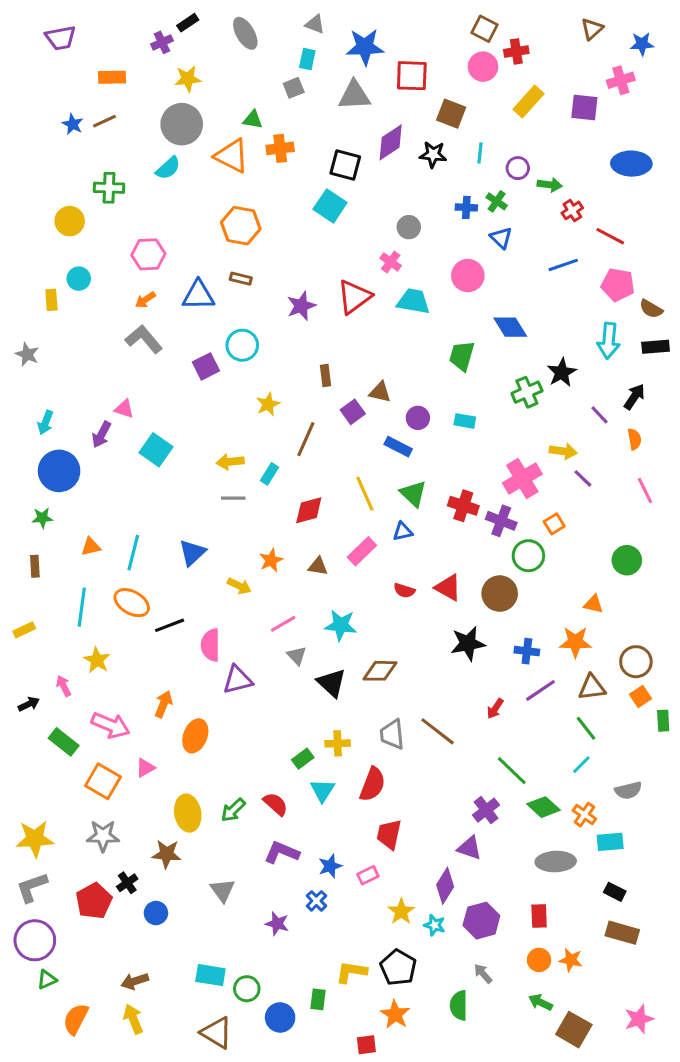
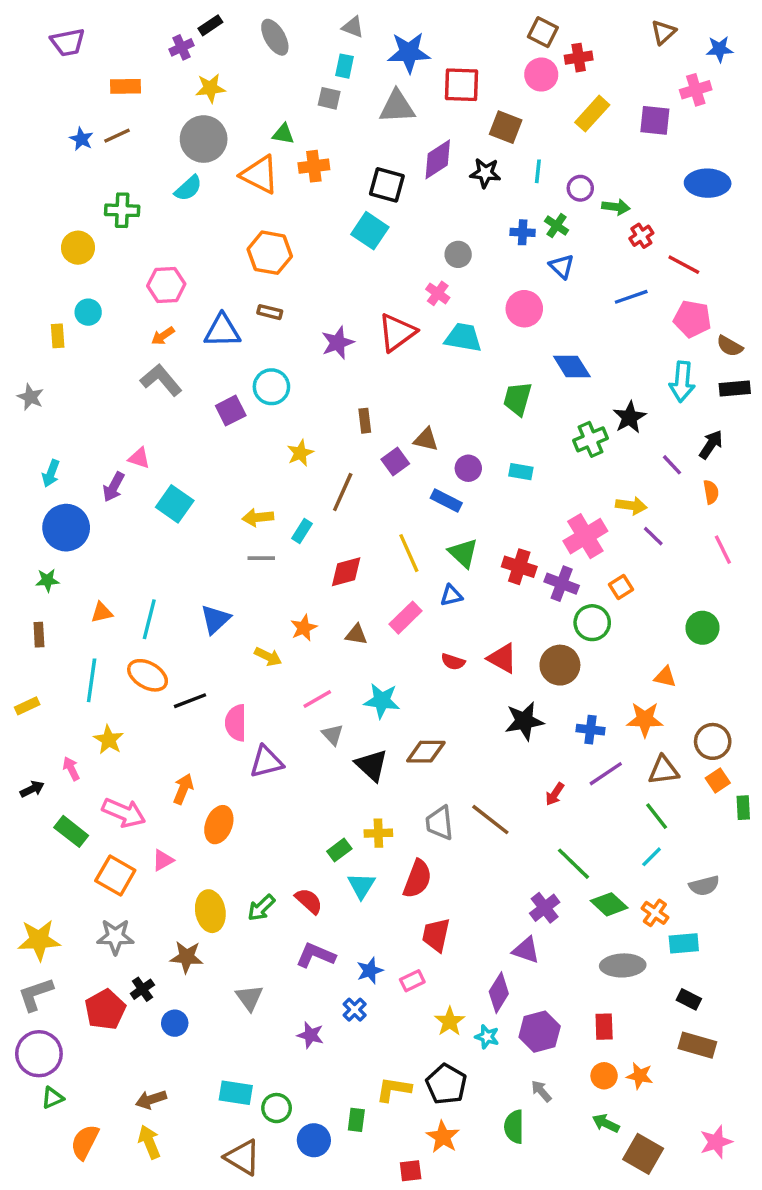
gray square: (294, 88) -> (329, 98), turned 35

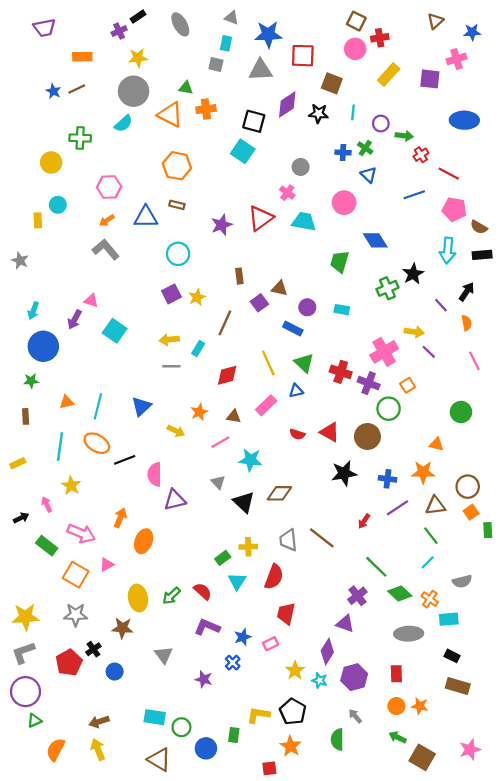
purple square: (231, 411) -> (171, 294), moved
pink line: (317, 699) -> (220, 442), moved

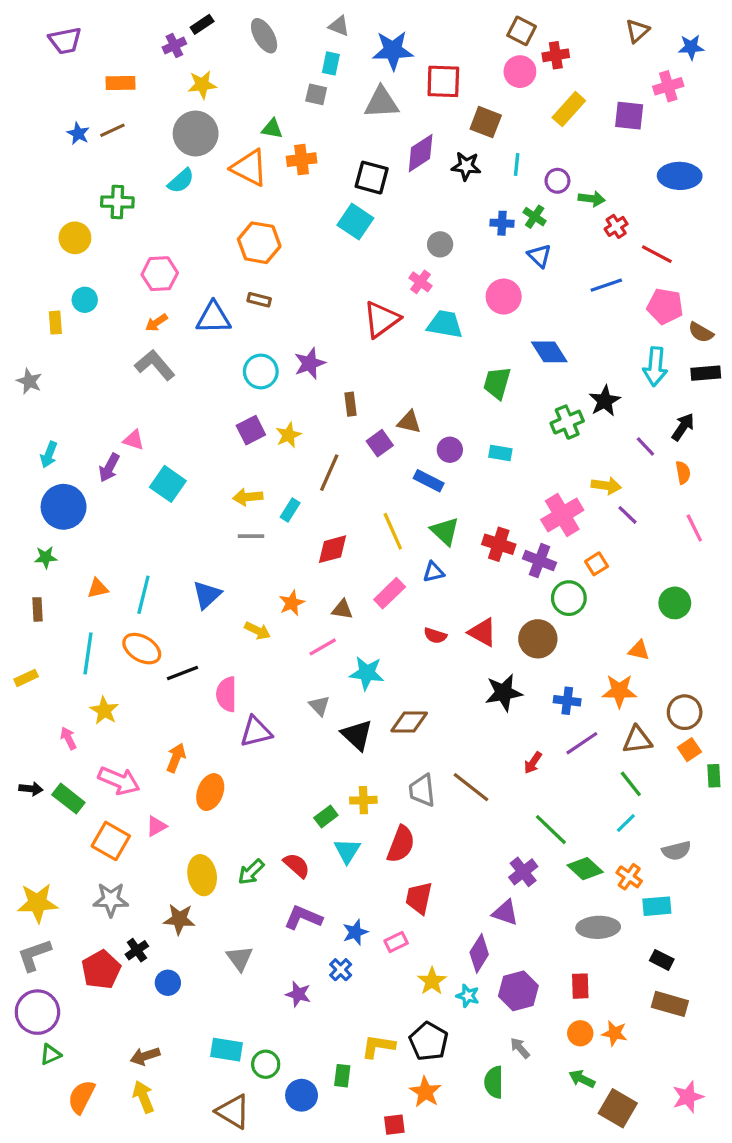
purple star: (222, 225) -> (310, 363), moved
black arrow: (21, 518) -> (31, 789), moved, turned 32

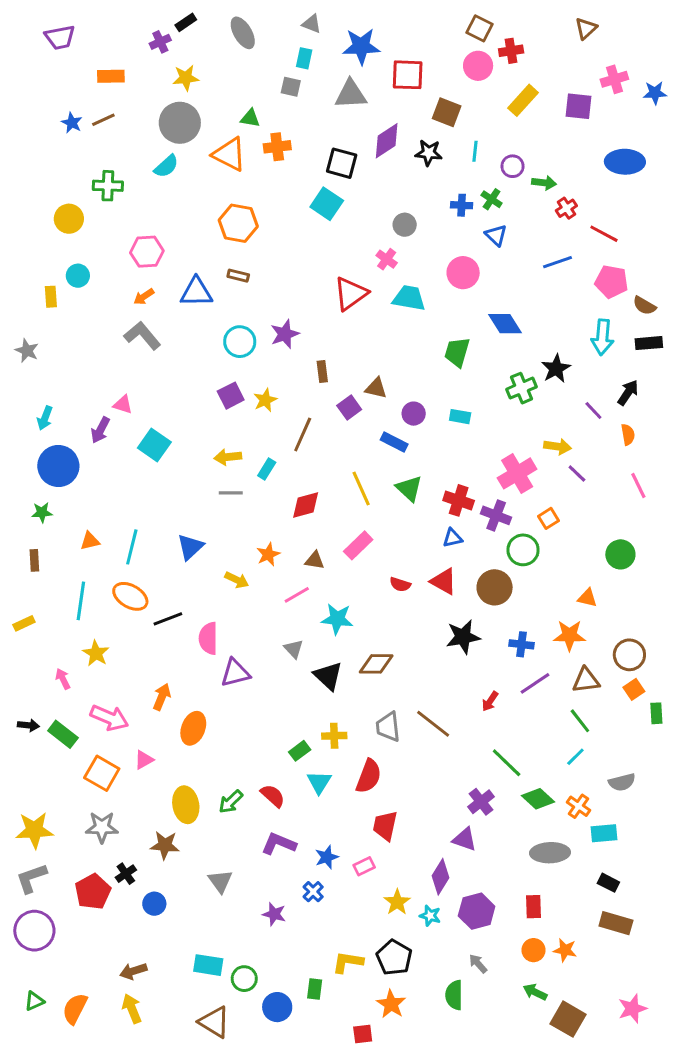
blue star: (691, 47) -> (655, 93), moved
blue triangle: (434, 572) -> (453, 538), moved
green triangle: (50, 1054) -> (34, 1001), moved

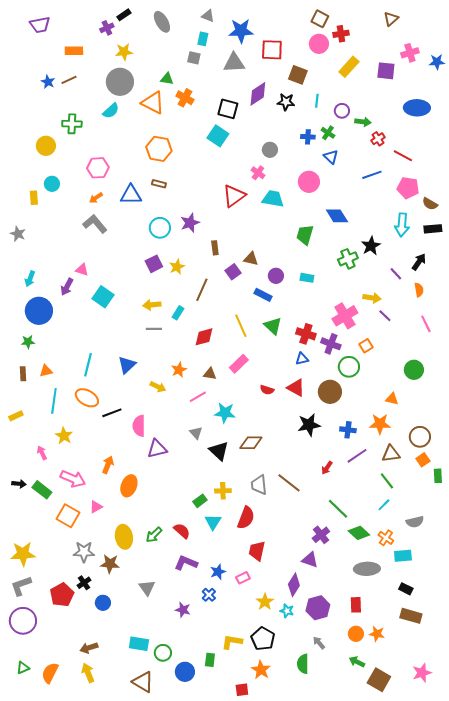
orange cross: (277, 147) -> (185, 98), turned 36
orange triangle: (90, 541) -> (46, 371), moved
gray star: (102, 827) -> (84, 552), moved

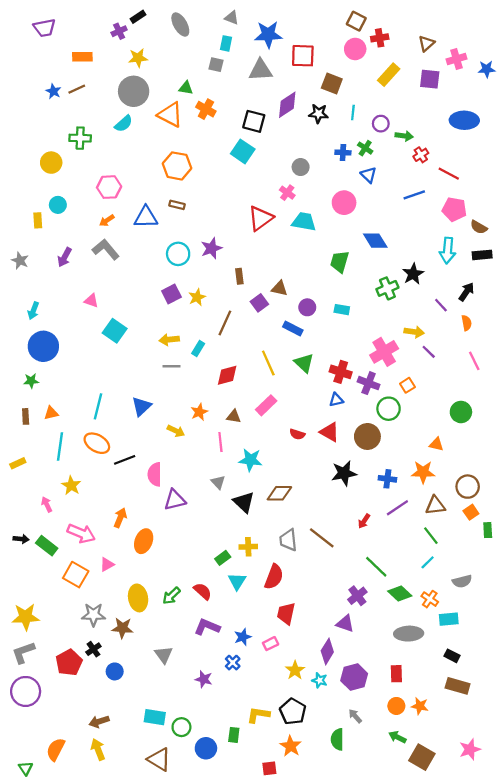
brown triangle: (391, 19) -> (426, 43), moved
purple arrow: (67, 287) -> (65, 257), moved
pink line: (198, 397) -> (220, 442), turned -66
green triangle: (23, 668) -> (26, 768), moved, turned -40

